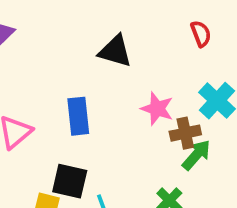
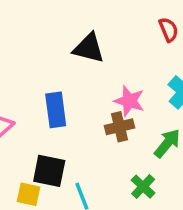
brown cross: (185, 133) -> (119, 127), moved

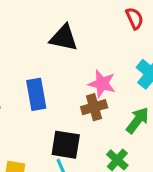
black square: (49, 171) -> (66, 145), moved

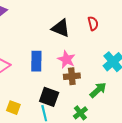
red semicircle: (134, 18) -> (93, 23), moved
pink star: (102, 84) -> (66, 59), moved

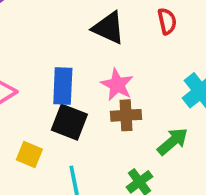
black square: (49, 97) -> (69, 122), moved
yellow square: (13, 108) -> (29, 154), moved

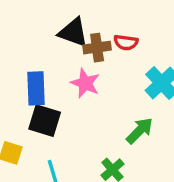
red semicircle: (167, 21) -> (126, 42), moved, turned 115
brown cross: (126, 115) -> (97, 48), moved

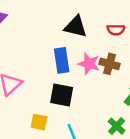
brown cross: (97, 48) -> (109, 64), moved, turned 30
blue rectangle: (36, 88) -> (62, 60), moved

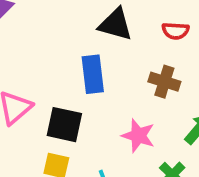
pink star: (89, 64) -> (138, 136), moved
black square: (62, 95) -> (64, 125), moved

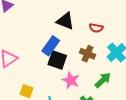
blue rectangle: (93, 74) -> (51, 46), turned 36
black square: (64, 125) -> (57, 60), moved

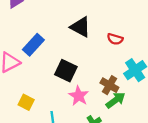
blue rectangle: (51, 46) -> (33, 45), moved
brown cross: (87, 54) -> (109, 85), moved

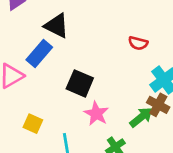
black triangle: (80, 27) -> (56, 26), moved
brown cross: (109, 85) -> (158, 105), moved

